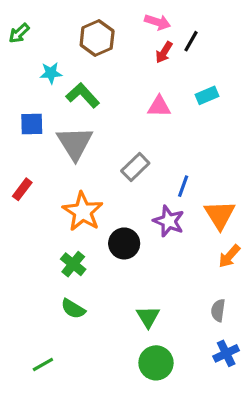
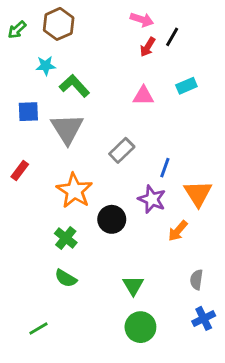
brown hexagon: (97, 38) -> (59, 24), moved
orange arrow: (229, 256) -> (178, 231), moved

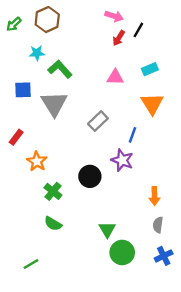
orange star: (74, 191) -> (37, 161), moved, size x0.7
orange triangle: (198, 193) -> (152, 104), moved
orange arrow: (178, 231) -> (154, 196), moved, turned -42
green circle: (140, 327) -> (122, 252), moved

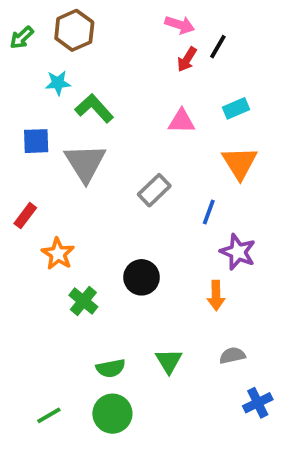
purple star: (122, 160) -> (238, 252), moved
orange arrow: (154, 196) -> (216, 296), moved
green semicircle: (53, 224) -> (111, 368), moved, turned -42
gray semicircle: (158, 225) -> (232, 355), moved, turned 70
green circle: (122, 252) -> (112, 414), moved

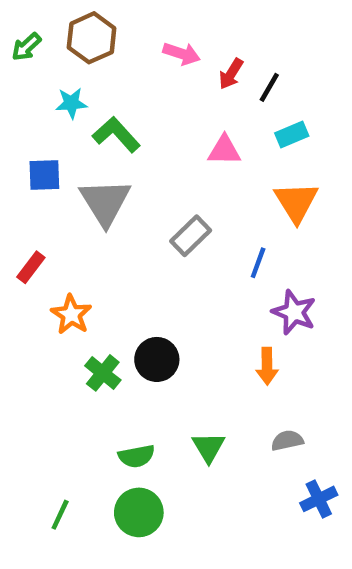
pink arrow: (180, 25) -> (182, 54), moved
black line: (218, 47) -> (269, 87), moved
black circle: (142, 277) -> (157, 359), moved
green line: (49, 415) -> (60, 515), turned -35

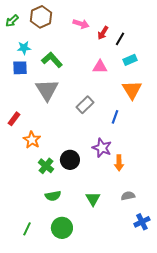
cyan star: (71, 103) -> (24, 48), moved
blue square: (44, 175) -> (20, 68), moved
purple star: (294, 312) -> (102, 148), moved
green semicircle: (137, 456) -> (53, 196), moved

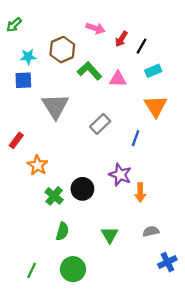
brown hexagon: (41, 17) -> (62, 50), moved
green L-shape: (52, 60) -> (90, 71), moved
green semicircle: (53, 196) -> (62, 231), turned -63

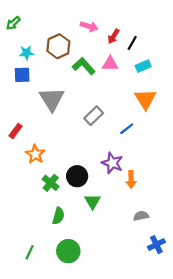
pink triangle: (118, 79) -> (110, 64), moved
blue line: (136, 138) -> (127, 129), turned 32
green triangle: (110, 235) -> (93, 202), moved

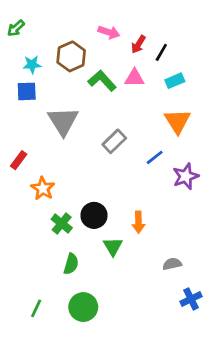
purple star: (112, 163) -> (186, 176), moved, turned 30
orange arrow: (131, 180) -> (138, 222), moved

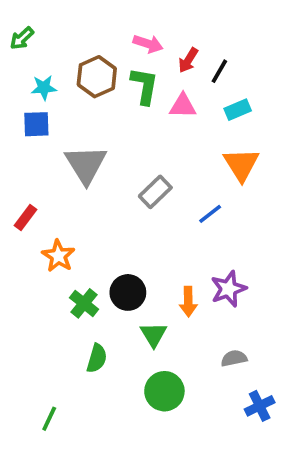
green L-shape: (102, 81) -> (144, 86), moved, turned 52
purple star: (186, 176) -> (228, 289), moved
green circle: (83, 307) -> (164, 391), moved

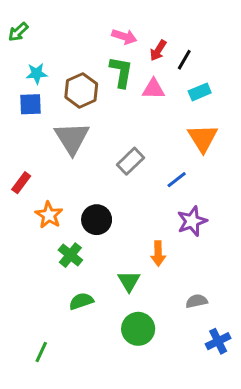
brown hexagon: (97, 77) -> (81, 90), moved
purple star: (228, 289) -> (192, 221), moved
black circle: (128, 292) -> (97, 220), moved
green semicircle: (97, 358) -> (81, 301), turned -125

